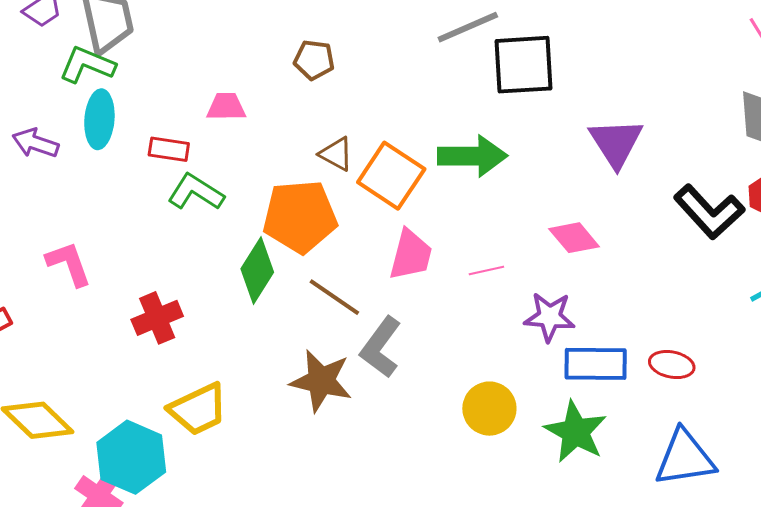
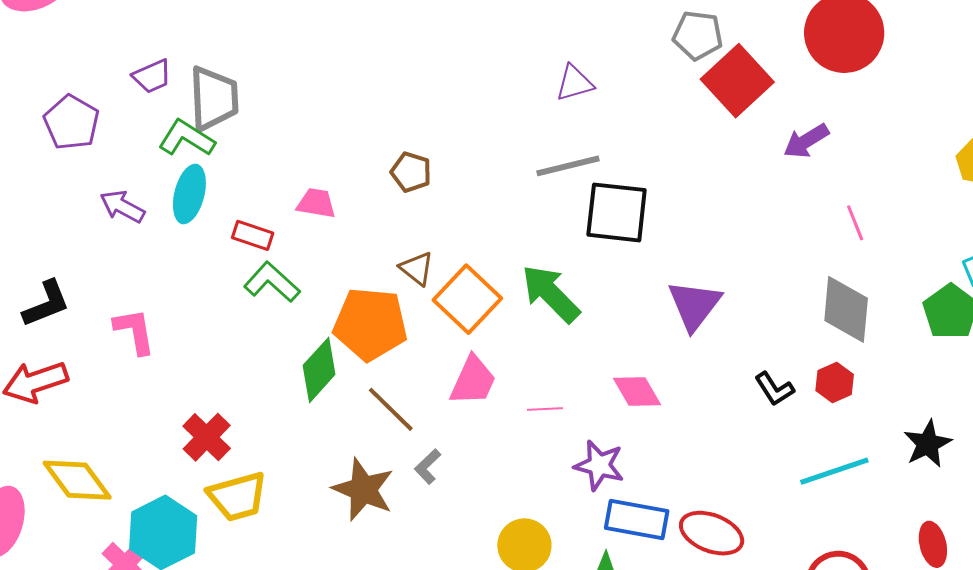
green arrow: (472, 156) -> (551, 294), turned -144
black L-shape: (709, 212) -> (774, 389), size x0.6
red cross: (157, 318) -> (207, 437), moved, turned -33
gray L-shape: (381, 347) -> (428, 466), size x0.6
red ellipse: (672, 365) -> (712, 533), size x1.4

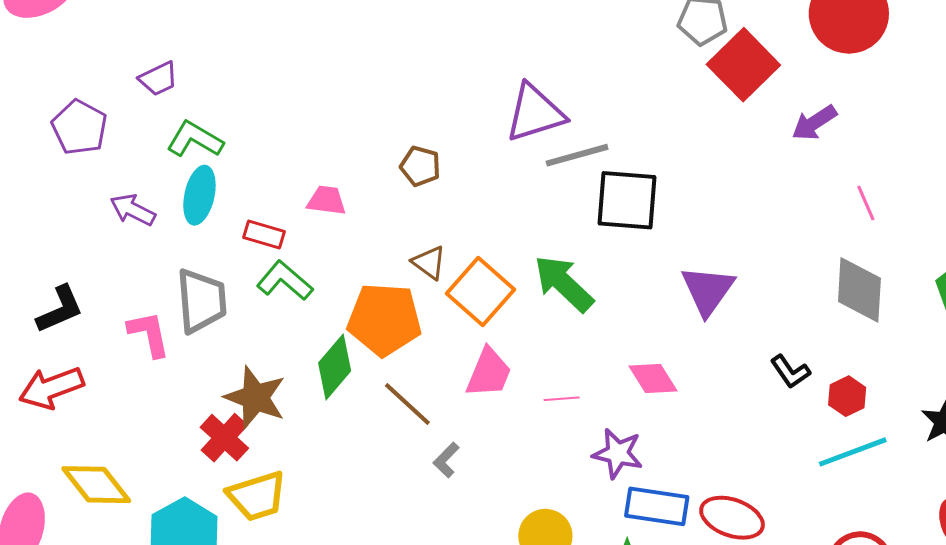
purple triangle: (575, 83) -> (535, 113), moved, size x1.6
gray trapezoid: (214, 98) -> (201, 301), moved
red hexagon: (835, 383) -> (847, 396), moved
brown star: (363, 489) -> (255, 397), moved

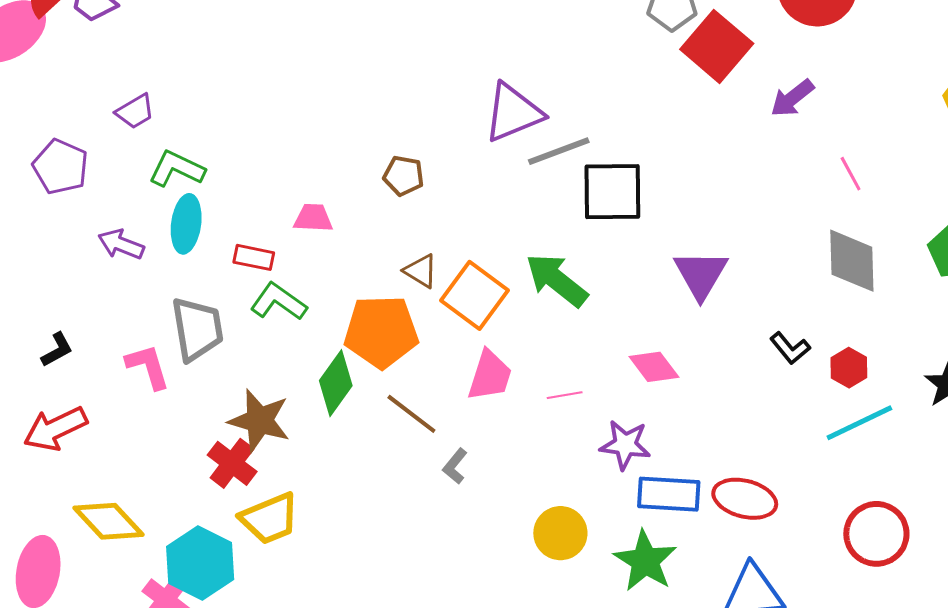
black L-shape: (60, 309) -> (57, 350), size x0.7

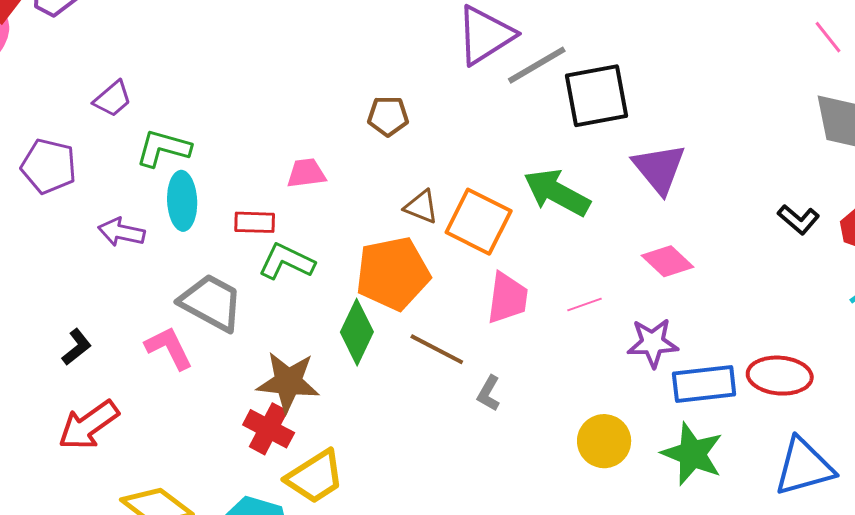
purple triangle: (701, 274) -> (659, 168), moved
gray trapezoid: (197, 329) -> (211, 302), turned -42

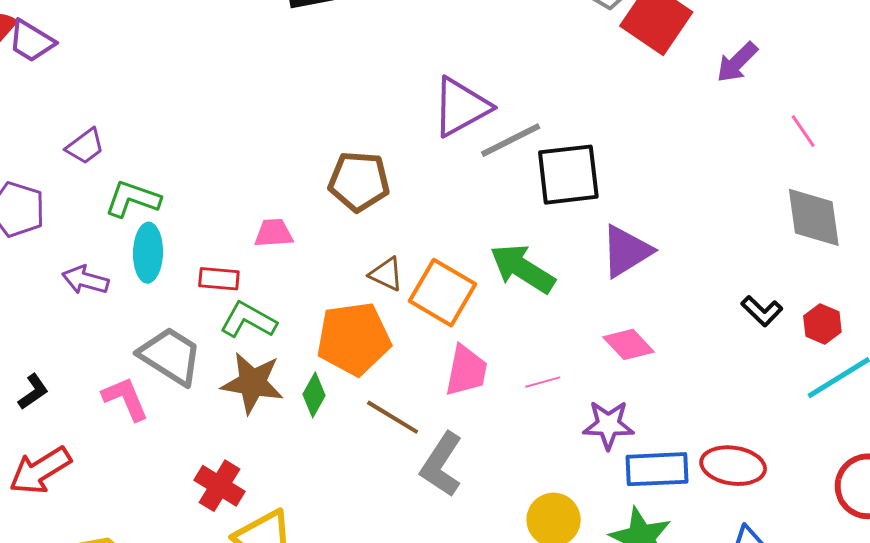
brown pentagon: (388, 116) -> (359, 181), size x1.5
purple triangle: (659, 168) -> (626, 251), turned 34
green diamond: (357, 332) -> (314, 395), size x0.7
brown star: (288, 382) -> (252, 383), moved
gray L-shape: (489, 393) -> (441, 465), size x1.8

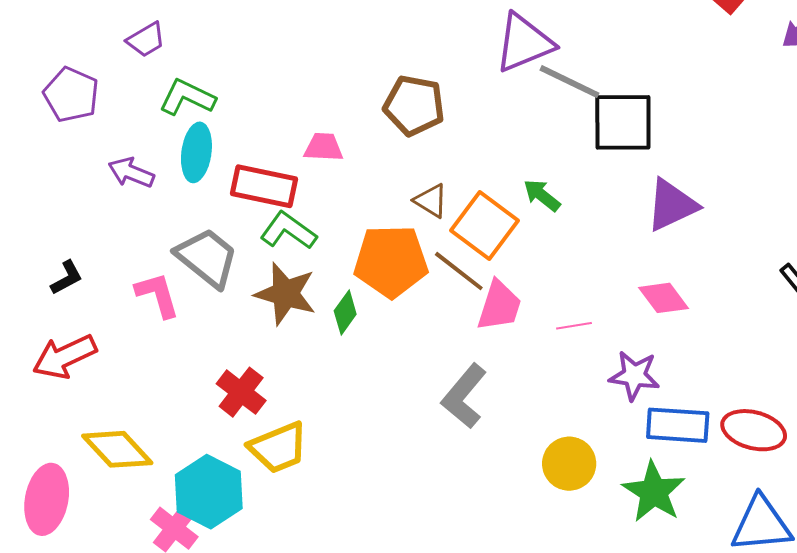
gray line: (511, 140) -> (569, 82), turned 46
green arrow: (522, 269) -> (542, 195), moved, size x0.6
red rectangle: (219, 279) -> (264, 186), size x1.6
brown line: (393, 417) -> (459, 271), moved

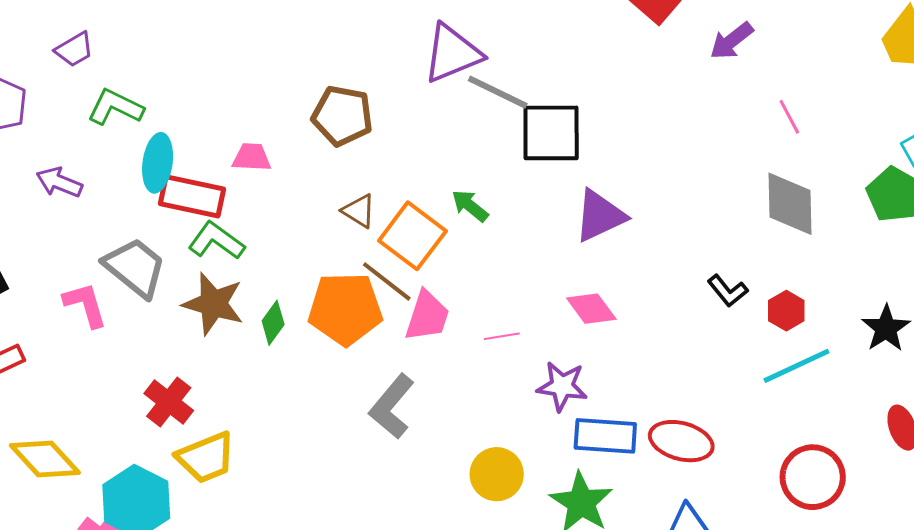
cyan ellipse: (196, 152) -> (158, 163), moved
orange pentagon: (391, 261) -> (345, 309), moved

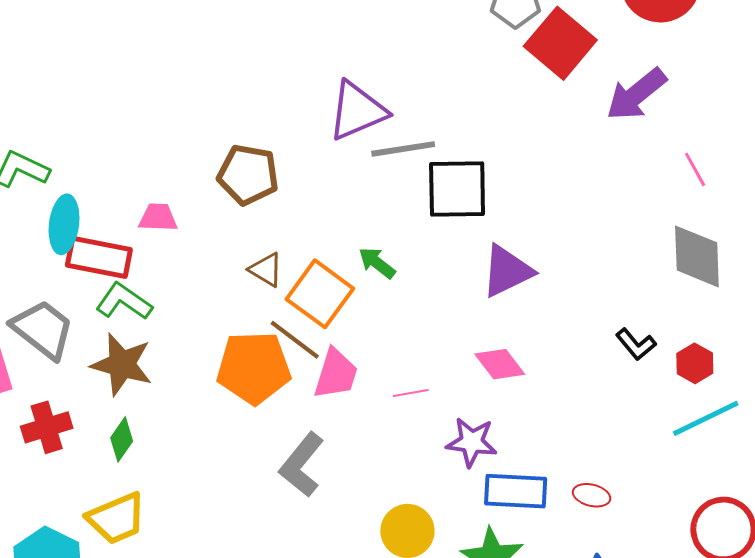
purple arrow: (732, 41) -> (636, 94), size x1.4
gray line: (498, 92) -> (403, 149), turned -34
green diamond: (273, 323) -> (122, 439), moved
red cross: (169, 402) -> (47, 427), moved, turned 36
red ellipse: (681, 441) -> (592, 495), size x0.6

